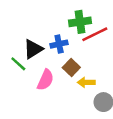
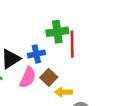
red line: (95, 34) -> (72, 44), turned -65
pink semicircle: (45, 80) -> (28, 77), moved

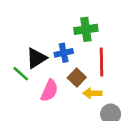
red line: (72, 44) -> (101, 62), moved
pink semicircle: (28, 77) -> (49, 91), moved

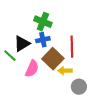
green cross: (86, 29) -> (43, 22), moved, turned 30
brown square: (77, 78) -> (53, 59), size x1.5

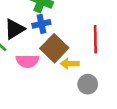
red line: (72, 47) -> (95, 39), moved
pink semicircle: (32, 69) -> (27, 61), turned 66

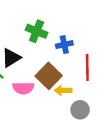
blue cross: (41, 24) -> (64, 45), moved

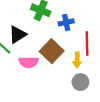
yellow arrow: (63, 90) -> (77, 60), moved, turned -88

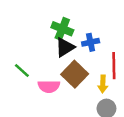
black triangle: (17, 35) -> (65, 47), moved

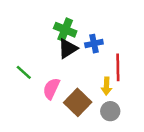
brown square: (75, 74) -> (78, 102), moved
pink semicircle: (49, 86) -> (51, 89), turned 115

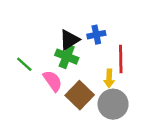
green cross: (65, 30) -> (67, 57), moved
pink semicircle: (51, 89) -> (53, 81), turned 120
gray circle: (110, 111) -> (113, 104), size x1.5

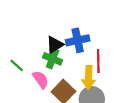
blue cross: (96, 35) -> (78, 40), size x1.5
yellow arrow: (109, 78) -> (89, 77), size x1.5

